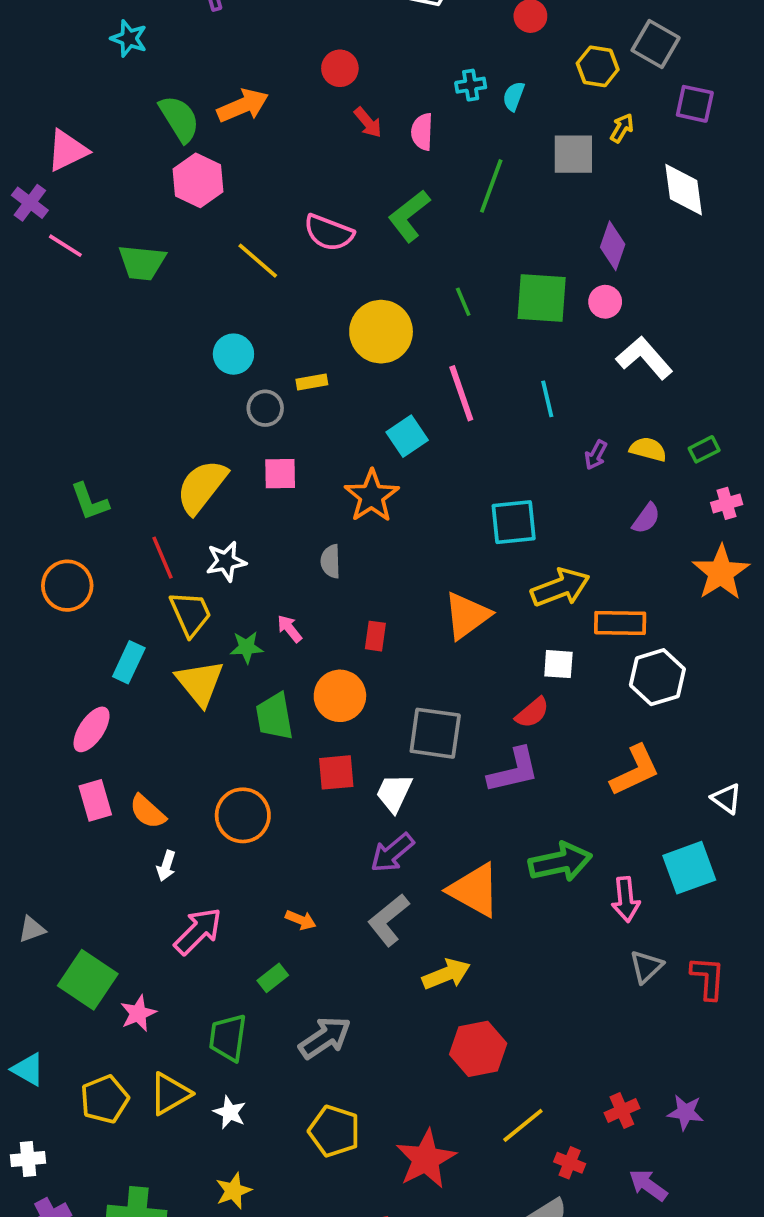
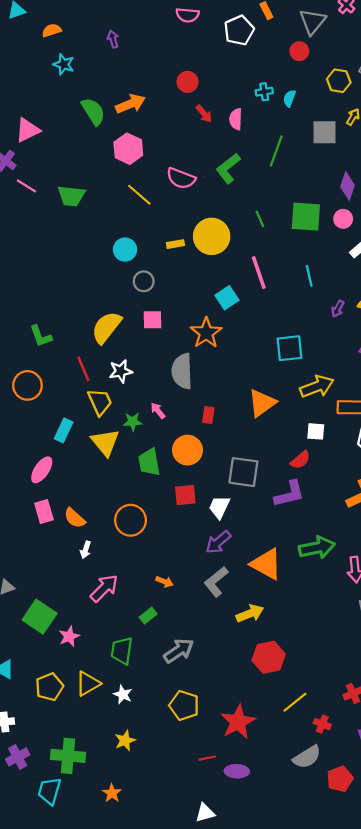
pink hexagon: (198, 180) -> (128, 149), moved
yellow rectangle: (312, 382) -> (175, 244), moved
gray semicircle: (331, 561) -> (182, 371), size x1.8

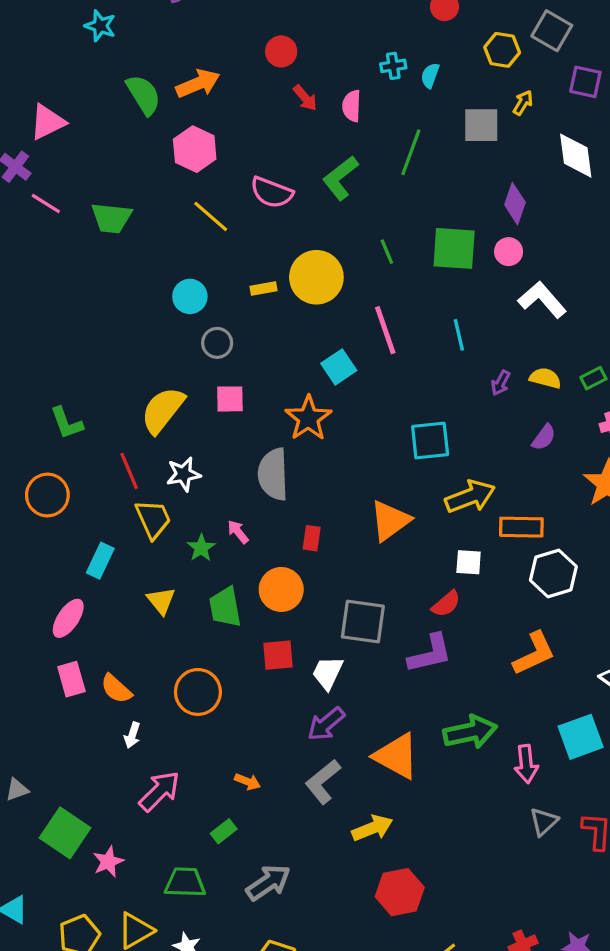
green star: (133, 422) -> (201, 548), turned -30
yellow triangle: (105, 442) -> (161, 601), moved, size x0.7
green trapezoid: (122, 651) -> (185, 882), turned 84

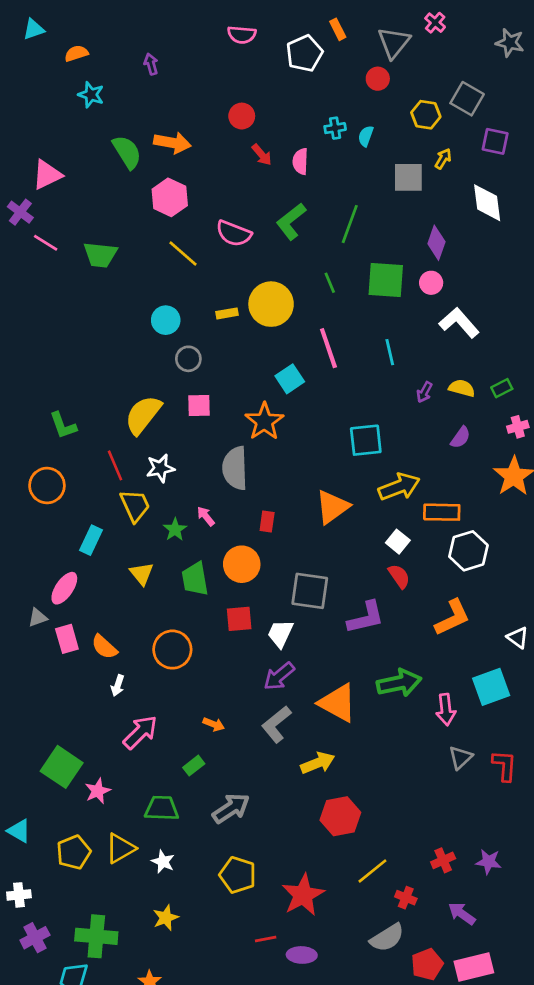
orange arrow: (198, 83) -> (172, 143), turned 33
green line: (411, 152) -> (350, 224), moved
white square: (469, 562) -> (398, 542), turned 35
red semicircle: (446, 604) -> (399, 576), moved, turned -85
gray triangle: (17, 790) -> (38, 618), moved

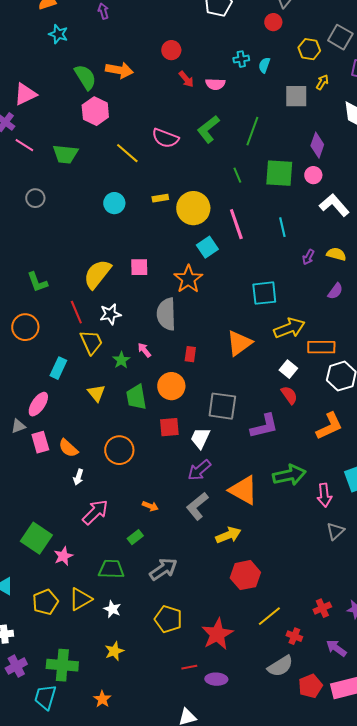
pink semicircle: (300, 161) -> (215, 84), turned -90
pink hexagon: (170, 197) -> (95, 111), moved
yellow circle: (271, 304) -> (193, 208), moved
gray circle: (188, 359) -> (35, 198), moved

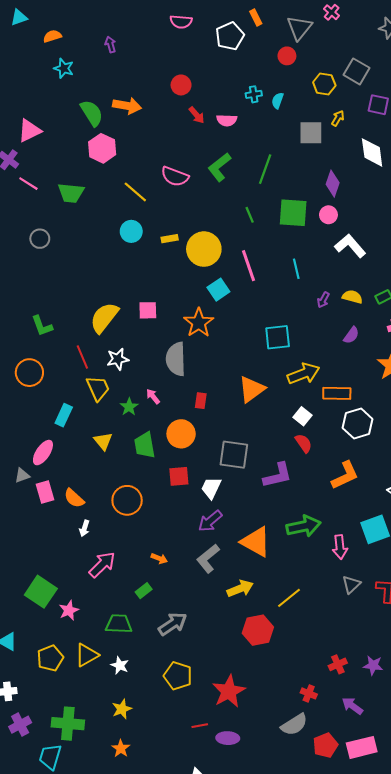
cyan circle: (114, 203) -> (131, 231), moved
yellow line: (269, 616) -> (289, 598), moved
orange star: (102, 699) -> (121, 748), moved

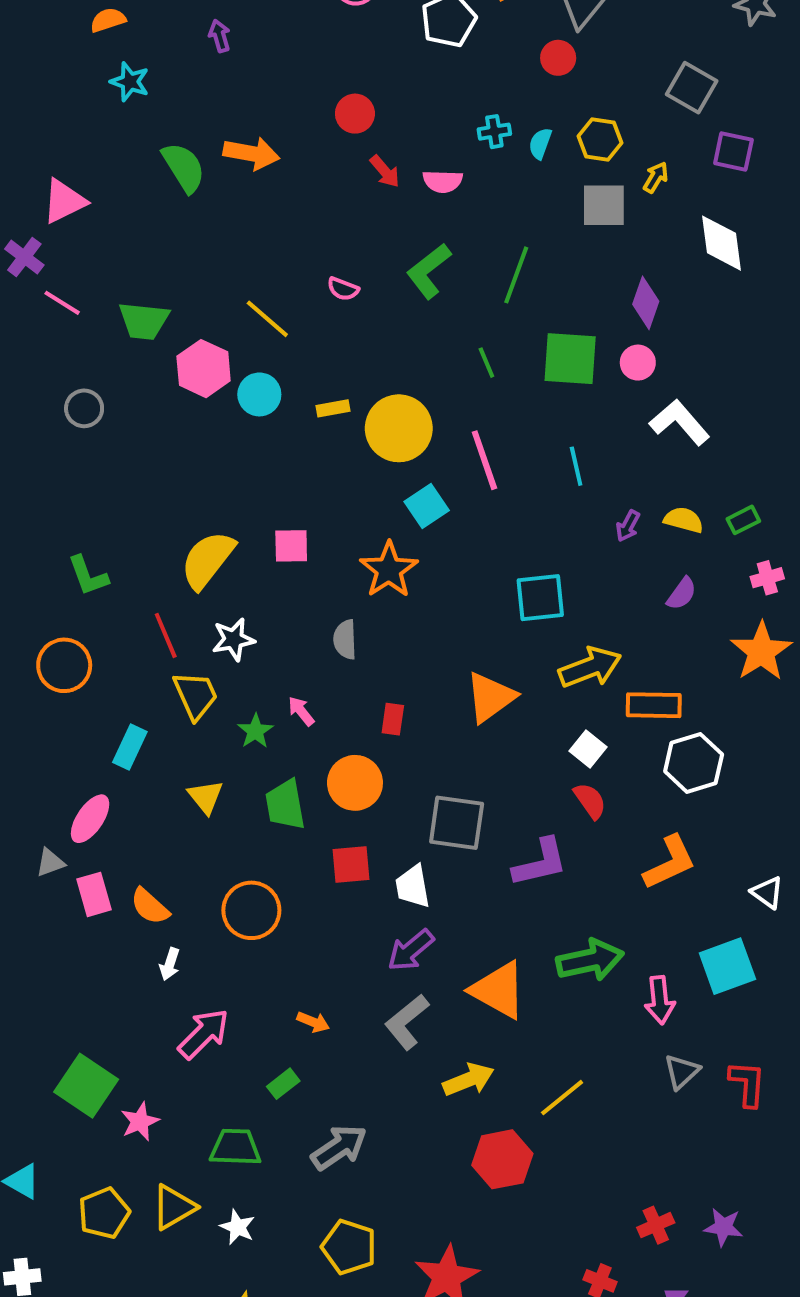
yellow hexagon: (324, 84) -> (600, 139), moved
pink hexagon: (102, 148) -> (204, 369), moved
pink semicircle: (175, 176) -> (343, 289), size x0.6
gray semicircle: (176, 359) -> (345, 639), size x0.6
white trapezoid: (211, 488) -> (413, 886), turned -35

